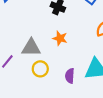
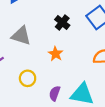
gray triangle: (31, 48) -> (21, 36), moved

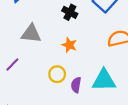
yellow circle: (28, 78) -> (57, 74), moved

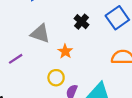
orange star: (69, 45) -> (65, 51), moved

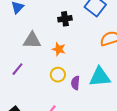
black cross: (81, 22) -> (65, 19), turned -32

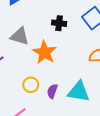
orange star: (59, 49) -> (45, 52), size x1.6
yellow circle: (58, 75) -> (31, 85), moved

